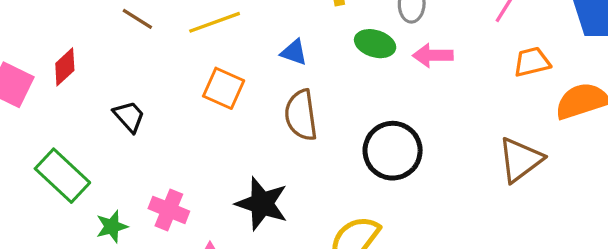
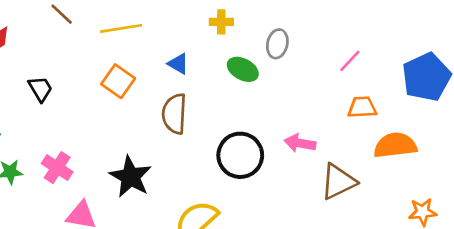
pink arrow: (433, 55) -> (300, 143), moved

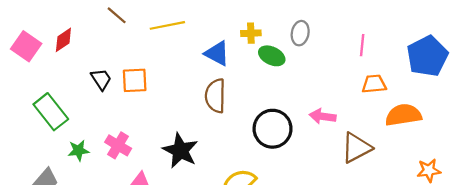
yellow cross: (221, 22) -> (251, 33), moved
pink line: (350, 61) -> (362, 45), turned -35
blue triangle: (178, 64) -> (217, 53), size x1.4
orange square: (118, 81) -> (135, 80), moved, turned -36

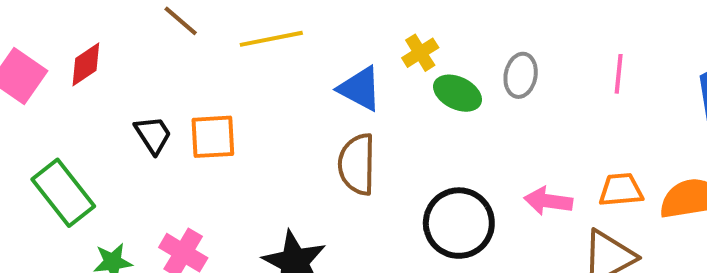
yellow cross: (251, 33) -> (420, 53), turned -30
gray ellipse: (300, 33) -> (521, 75), moved
orange trapezoid: (374, 84) -> (621, 190), moved

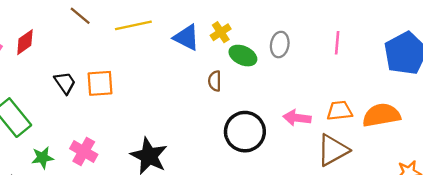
blue triangle: (360, 89) -> (187, 37), moved
brown semicircle: (357, 164) -> (215, 81), moved, size x0.6

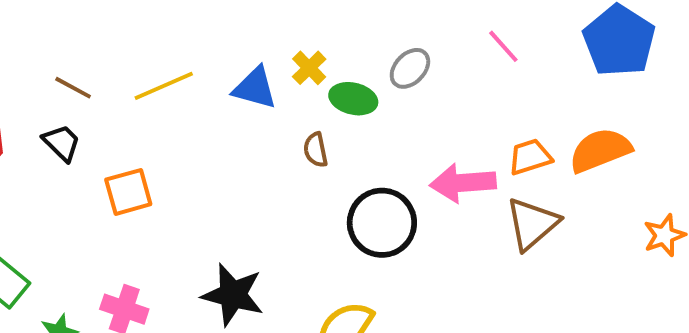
pink line: (337, 43) -> (503, 46), turned -35
gray ellipse: (280, 45) -> (410, 68), turned 45
black trapezoid: (65, 83) -> (62, 143), moved
pink arrow: (297, 118) -> (463, 183), size x1.4

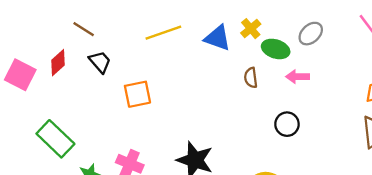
brown line: (73, 88) -> (84, 29), moved
pink arrow: (463, 183) -> (298, 77), moved, size x0.6
black circle: (382, 223) -> (287, 124), size x0.6

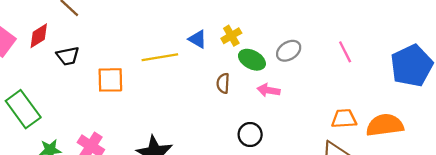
yellow line: (163, 33) -> (160, 57), moved
blue triangle: (218, 38) -> (198, 39), size x0.7
black trapezoid: (100, 62) -> (68, 56), moved, turned 110

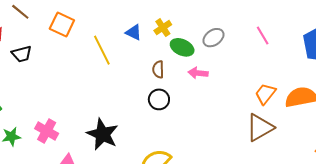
yellow line: (160, 57) -> (102, 50), turned 76
orange square: (110, 80) -> (62, 25), moved, turned 30
orange trapezoid: (344, 119) -> (265, 94), turned -45
black circle: (250, 135) -> (159, 99), moved

